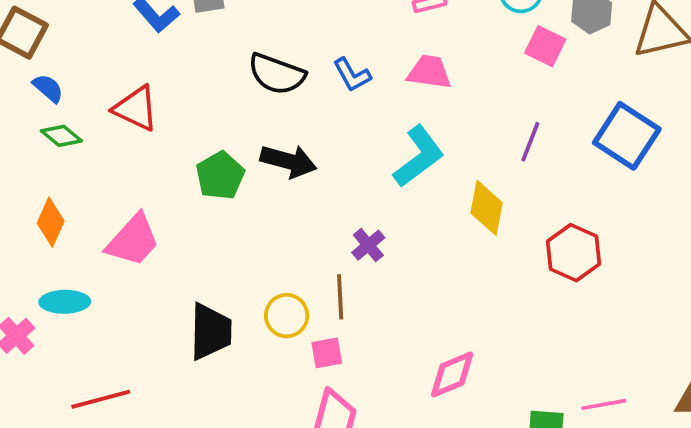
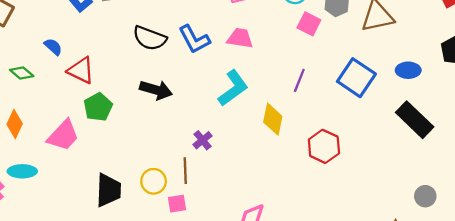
blue L-shape: (352, 75) -> (194, 39), size x1.4
blue semicircle: (48, 88) -> (53, 47), moved
red triangle: (136, 108) -> (81, 70), moved
green pentagon: (220, 176) -> (98, 107), moved

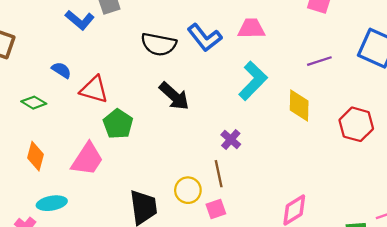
purple line: (299, 80) -> (319, 61), turned 60
black arrow: (156, 90) -> (174, 96), turned 36

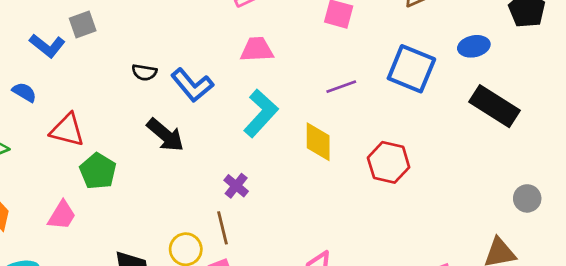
blue L-shape: (204, 38) -> (192, 85), moved
black semicircle: (159, 44) -> (144, 72), size x0.6
blue semicircle: (61, 70) -> (24, 92), moved
pink trapezoid: (87, 159) -> (62, 215), size x0.7

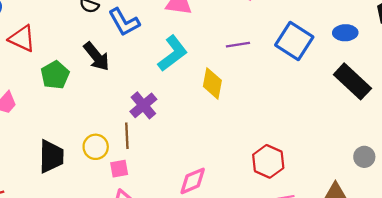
red hexagon: (389, 162) -> (268, 161), moved
green pentagon: (98, 171) -> (55, 75), moved
purple cross: (236, 186) -> (143, 105), size x1.4

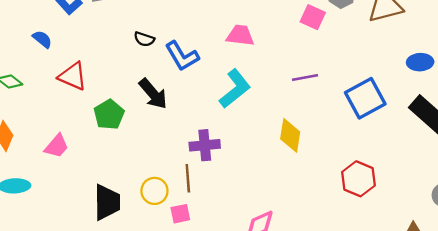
blue square: (294, 41) -> (365, 98), moved, turned 30
yellow diamond: (212, 83) -> (290, 135), moved
purple cross: (143, 105) -> (205, 145), turned 36
red hexagon: (268, 161) -> (358, 179), moved

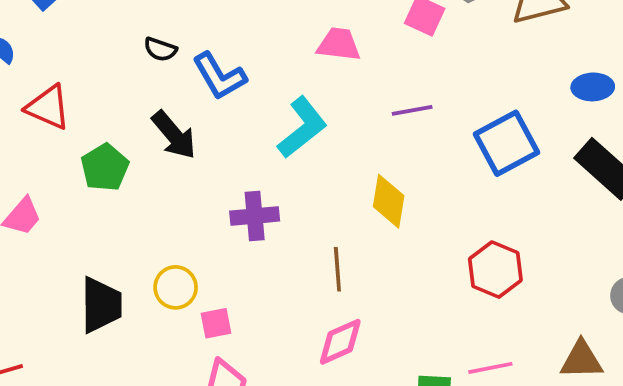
pink trapezoid: (240, 35) -> (339, 44), moved
brown line: (188, 178) -> (337, 269), moved

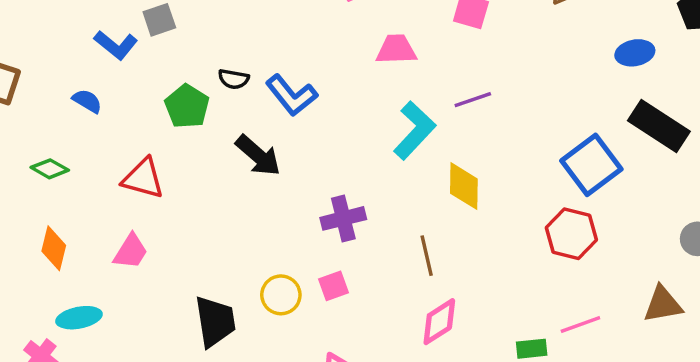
red triangle: (48, 107) -> (143, 178), moved
cyan L-shape: (302, 127) -> (414, 130), moved
blue square: (506, 143) -> (591, 165), moved
green pentagon: (105, 167) -> (187, 106), moved
pink square: (216, 323) -> (334, 286), moved

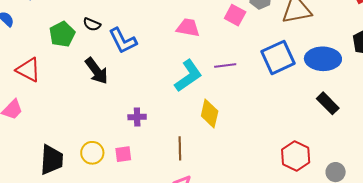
blue ellipse: (635, 53) -> (323, 59), size x1.6
black rectangle: (659, 126) -> (328, 103), size x0.7
blue square: (591, 165) -> (278, 57), moved
purple cross: (343, 218) -> (137, 117), size x0.7
red hexagon: (571, 234) -> (296, 156), moved

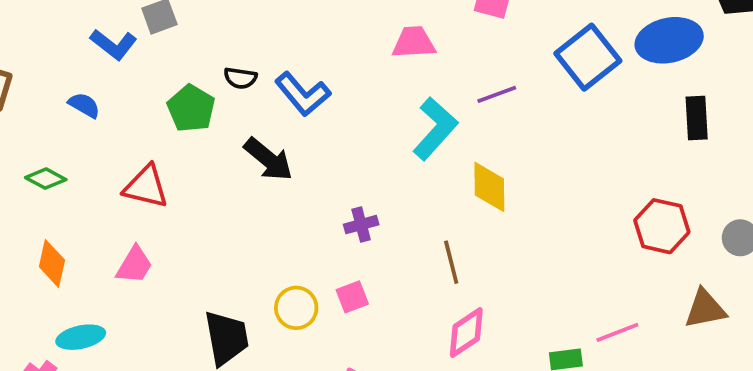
black rectangle: (328, 103) -> (697, 118), turned 55

